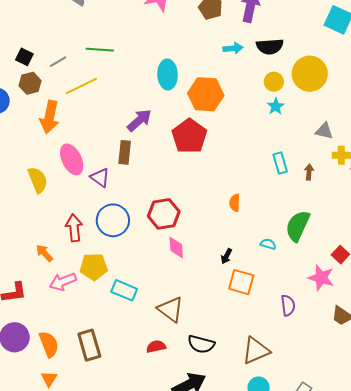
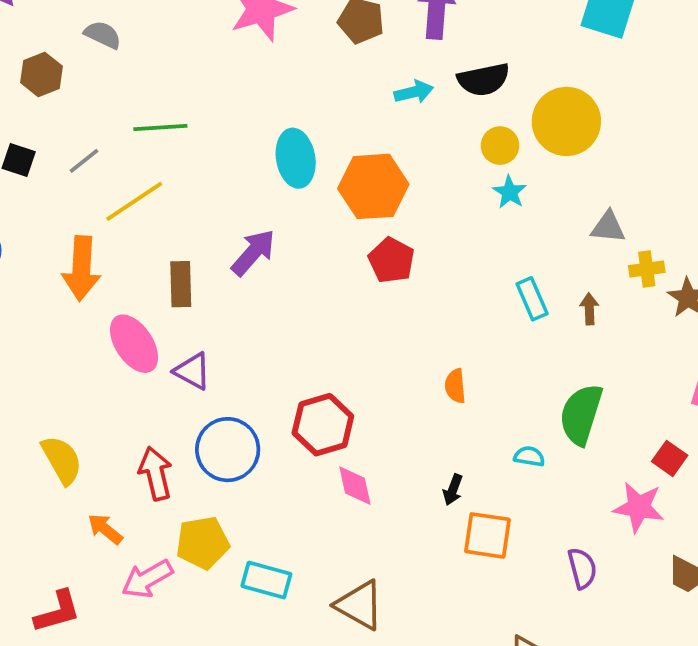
brown hexagon: (30, 83) -> (41, 74), moved
red pentagon: (189, 136) -> (391, 260), moved, size x0.7
brown rectangle: (125, 152) -> (181, 284), moved
yellow semicircle: (38, 180) -> (62, 460), moved

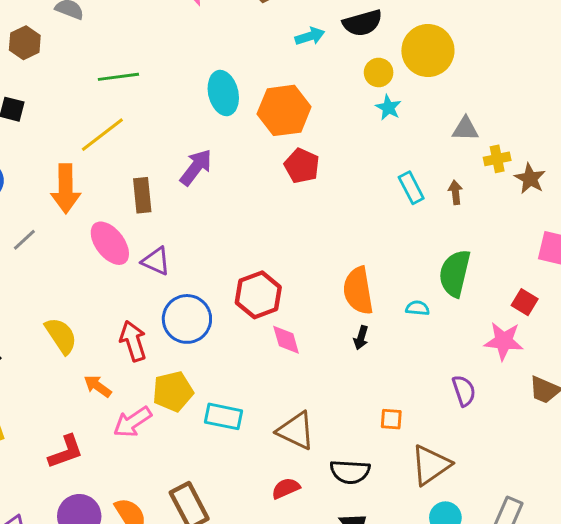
gray line: (84, 161) -> (24, 240), moved
orange semicircle: (455, 386) -> (358, 291), moved, size x1.8
orange square: (487, 535) -> (391, 419), moved, size x0.6

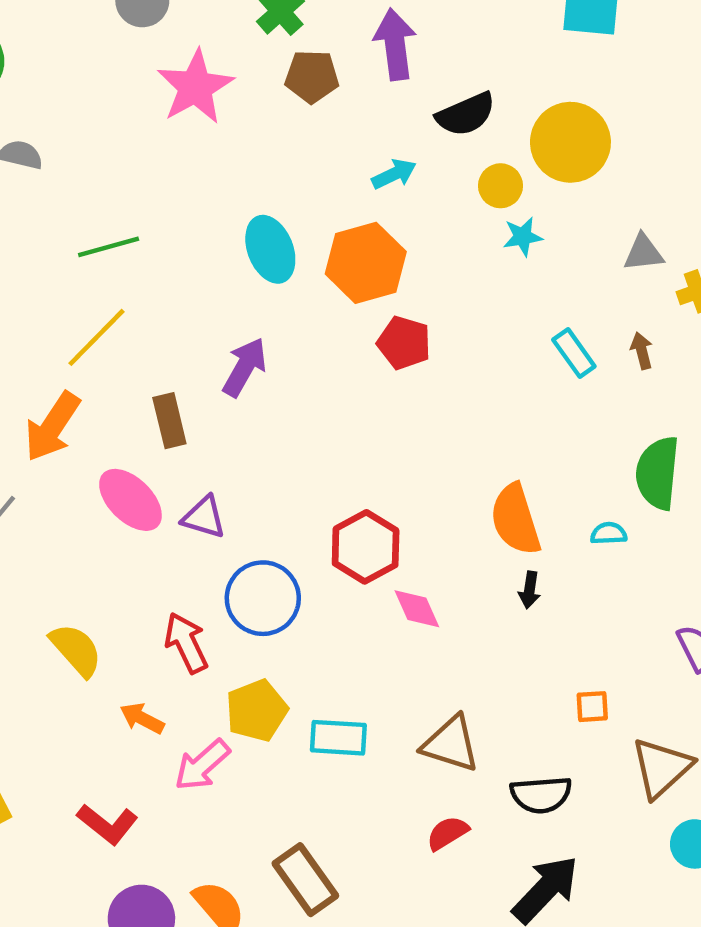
cyan arrow: (310, 36) -> (394, 174), moved
cyan star: (388, 108) -> (523, 237), turned -30
orange arrow: (66, 189) -> (52, 427), turned 42
red L-shape: (66, 452) -> (107, 824), turned 66

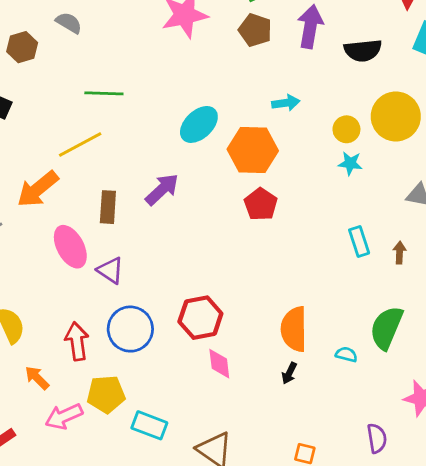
black semicircle: (466, 114) -> (363, 50), moved
cyan ellipse: (270, 249) -> (199, 124), turned 51

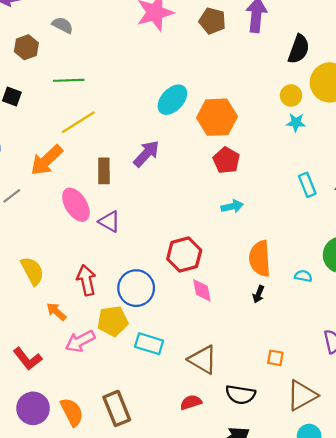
black semicircle: (363, 50) -> (299, 49), moved, turned -60
green line: (104, 93) -> (69, 80), moved
cyan arrow: (286, 103) -> (232, 206), moved
blue circle: (130, 329) -> (136, 288), moved

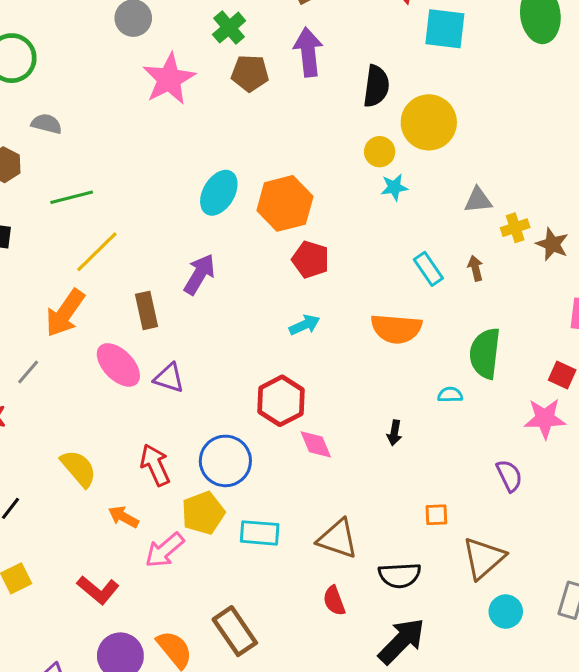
cyan arrow: (232, 206) -> (304, 325), moved
orange semicircle: (260, 259) -> (396, 329), moved, turned -69
red semicircle: (191, 402) -> (334, 601), turned -80

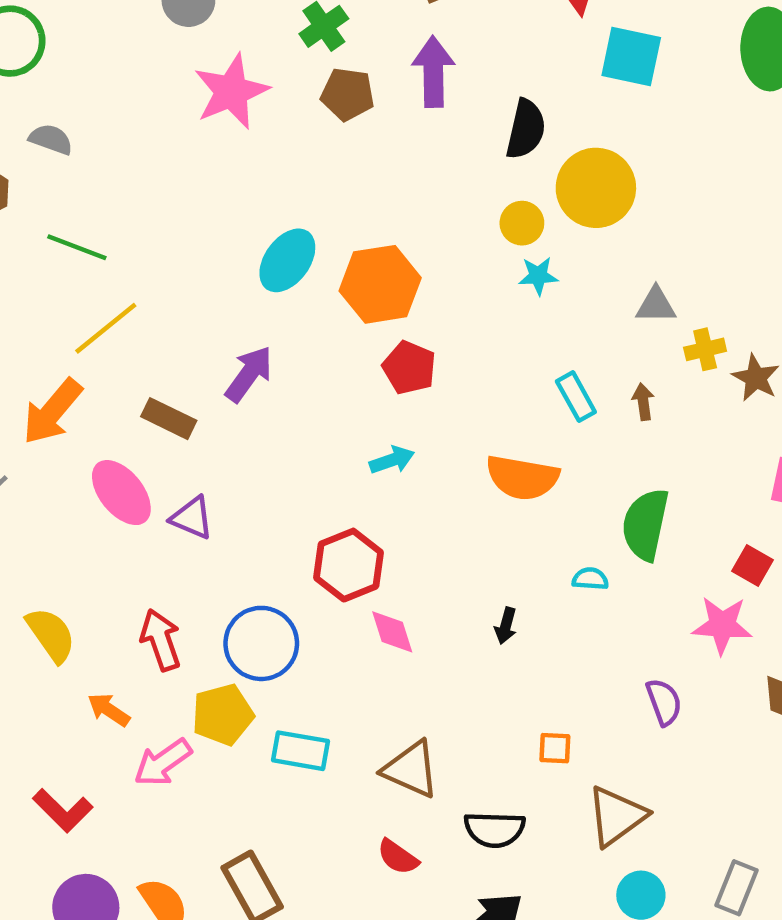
green line: (72, 197) -> (77, 247), turned 30
brown rectangle: (147, 310) -> (169, 419), turned -57
red semicircle: (334, 601) -> (398, 857), turned -40

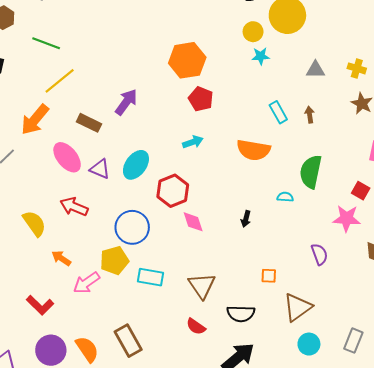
cyan ellipse: (287, 260) -> (136, 165), moved
yellow cross: (705, 349) -> (357, 68), moved, turned 30
red arrow: (161, 640) -> (74, 207), moved, turned -48
brown triangle: (411, 769) -> (202, 286), turned 32

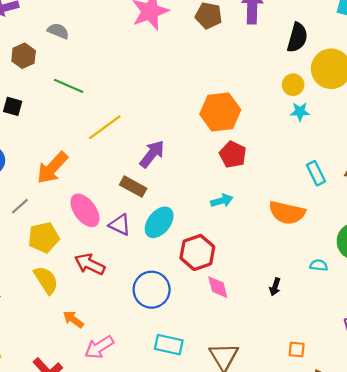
yellow line: (60, 81) -> (105, 127), moved
brown rectangle: (89, 123) -> (133, 187), moved
yellow pentagon: (114, 260) -> (44, 238), moved

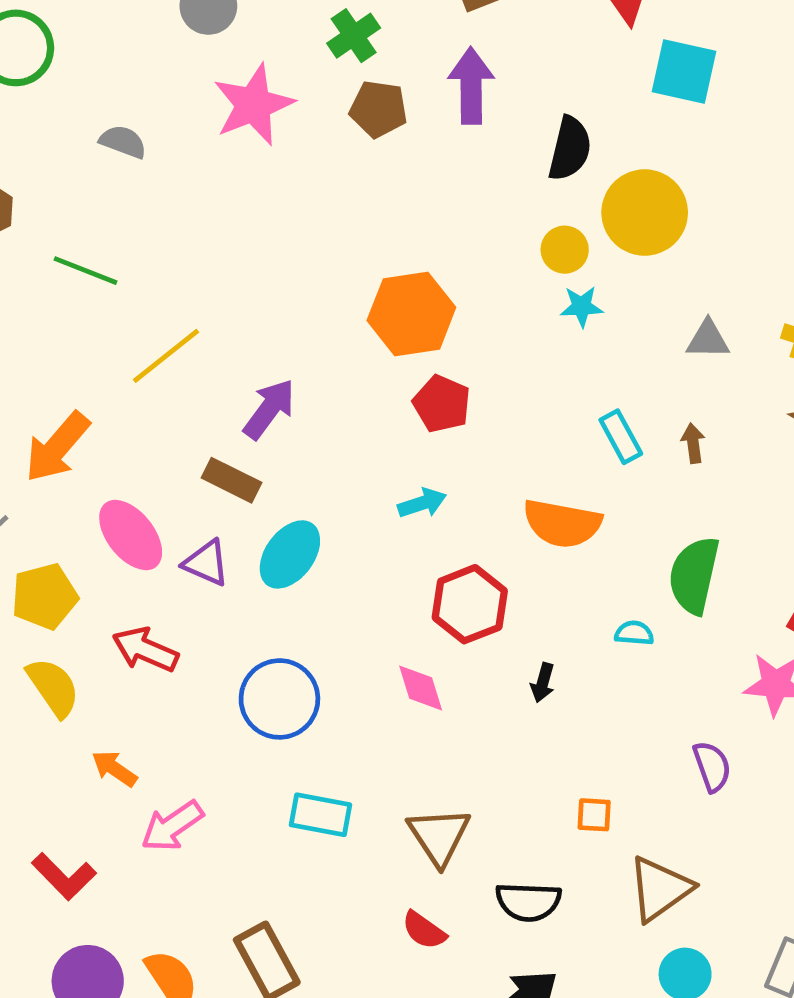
gray semicircle: (58, 31) -> (123, 142), moved
red hexagon: (197, 252) -> (470, 604), moved

